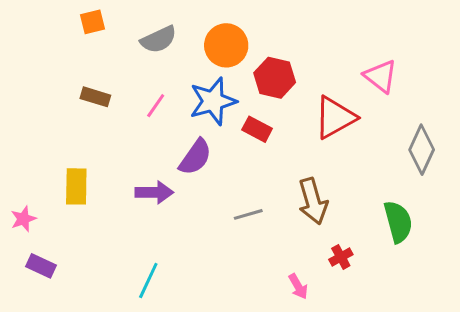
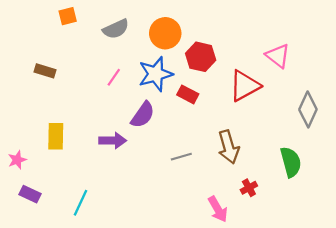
brown rectangle: (95, 97) -> (45, 71), moved
cyan line: (148, 281) -> (80, 203), moved
pink arrow: (298, 286) -> (218, 209), size x1.4

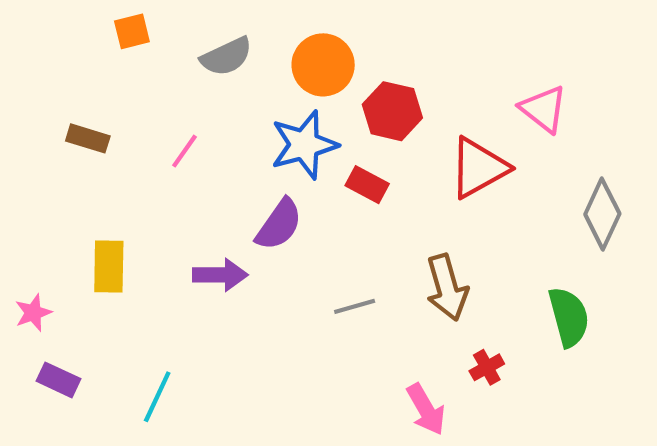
pink line: (114, 77) -> (184, 151), moved

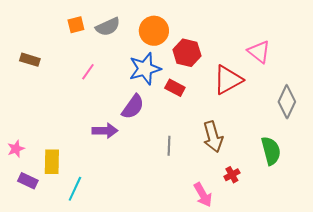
orange square: (132, 31) -> (76, 25), moved
brown rectangle: (88, 138) -> (30, 60), moved
yellow rectangle: (109, 267) -> (52, 162), moved
gray line: (355, 306) -> (169, 146), turned -72

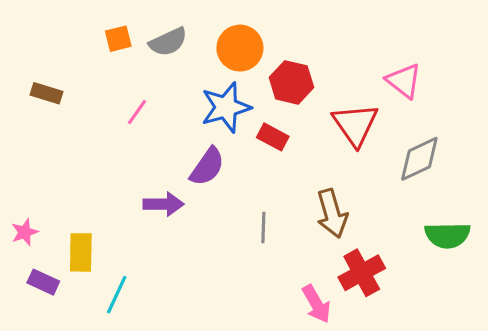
red triangle: (228, 80) -> (355, 125), turned -36
gray diamond: (287, 102) -> (419, 159), moved, turned 40
green semicircle: (271, 151) -> (447, 235), moved, turned 104
red cross: (232, 175) -> (362, 273), size x1.8

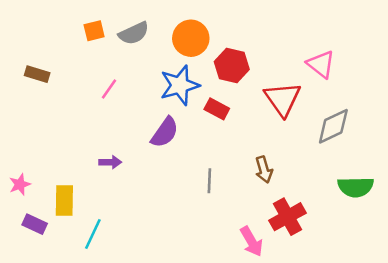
purple arrow: (164, 204) -> (110, 162), moved, size x0.7
brown arrow: (332, 213) -> (264, 170), size x0.7

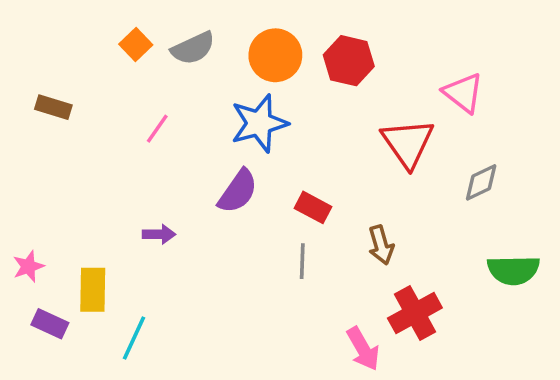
orange square: (94, 31) -> (136, 45), turned -30
red hexagon: (232, 65) -> (349, 61), moved
red rectangle: (217, 109) -> (313, 207), moved
gray diamond: (333, 126) -> (481, 182), size x0.7

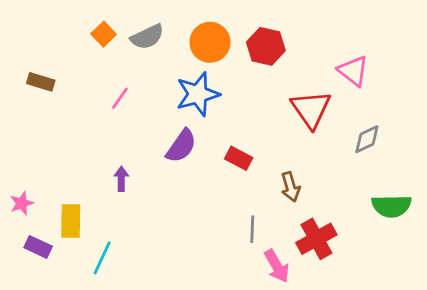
purple arrow: (159, 234) -> (121, 179), turned -90
gray line: (302, 261) -> (252, 229), moved

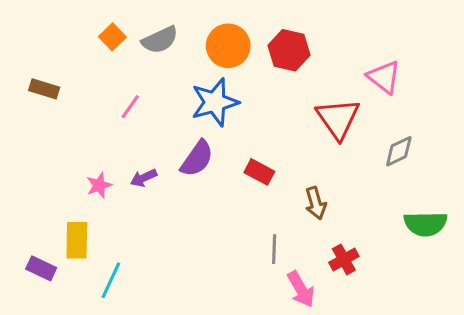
purple arrow: (121, 179) -> (144, 178), moved, turned -115
pink star: (22, 203) -> (99, 185), moved
red cross: (316, 239) -> (344, 259), size x0.7

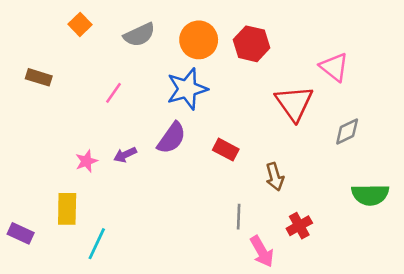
orange square: (112, 37) -> (80, 24), moved
purple rectangle: (41, 268) -> (21, 233), moved

